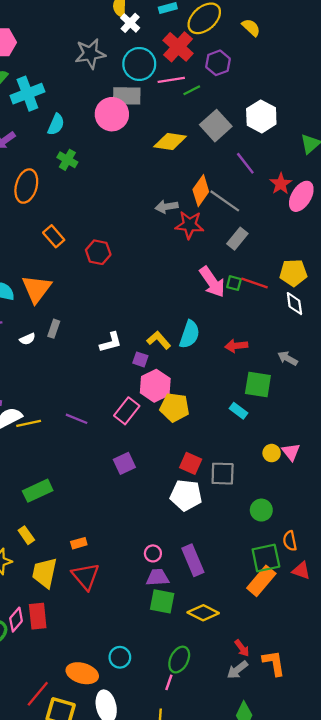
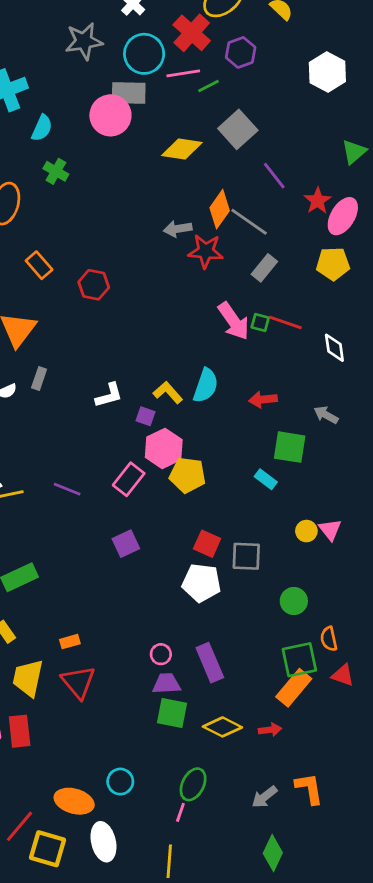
white hexagon: (261, 116) -> (327, 72), moved
yellow pentagon: (293, 273) -> (333, 264), moved
red arrow: (242, 648) -> (270, 730), moved, turned -60

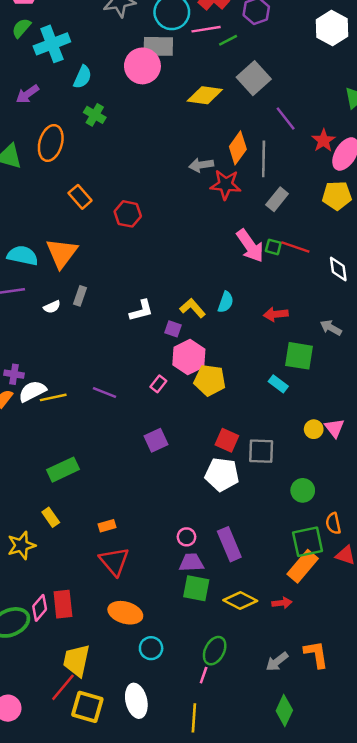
gray line: (249, 222) -> (264, 159), turned 56
cyan semicircle: (206, 385) -> (226, 302), size x0.7
pink rectangle: (129, 479) -> (158, 384), size x0.6
yellow trapezoid: (28, 678) -> (76, 660), moved
orange ellipse: (74, 801) -> (125, 613), moved

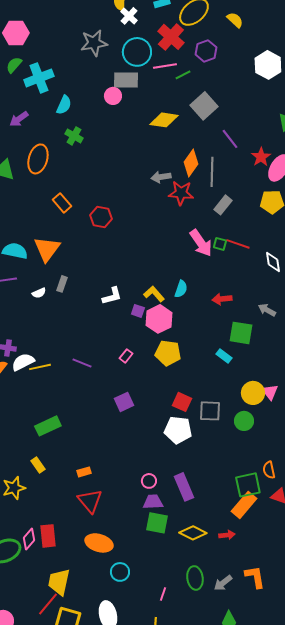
pink circle: (142, 66) -> (113, 96), size x0.6
pink hexagon: (189, 357) -> (159, 319), moved
yellow circle: (314, 429) -> (253, 393), size x1.5
green circle: (303, 490) -> (244, 421), moved
green ellipse: (215, 651) -> (195, 578), moved, turned -35

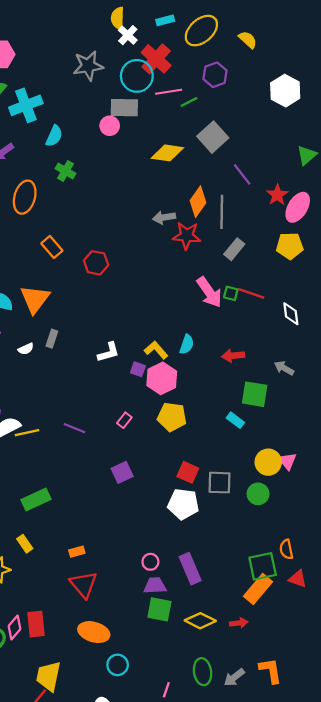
red cross: (171, 37) -> (156, 59), moved

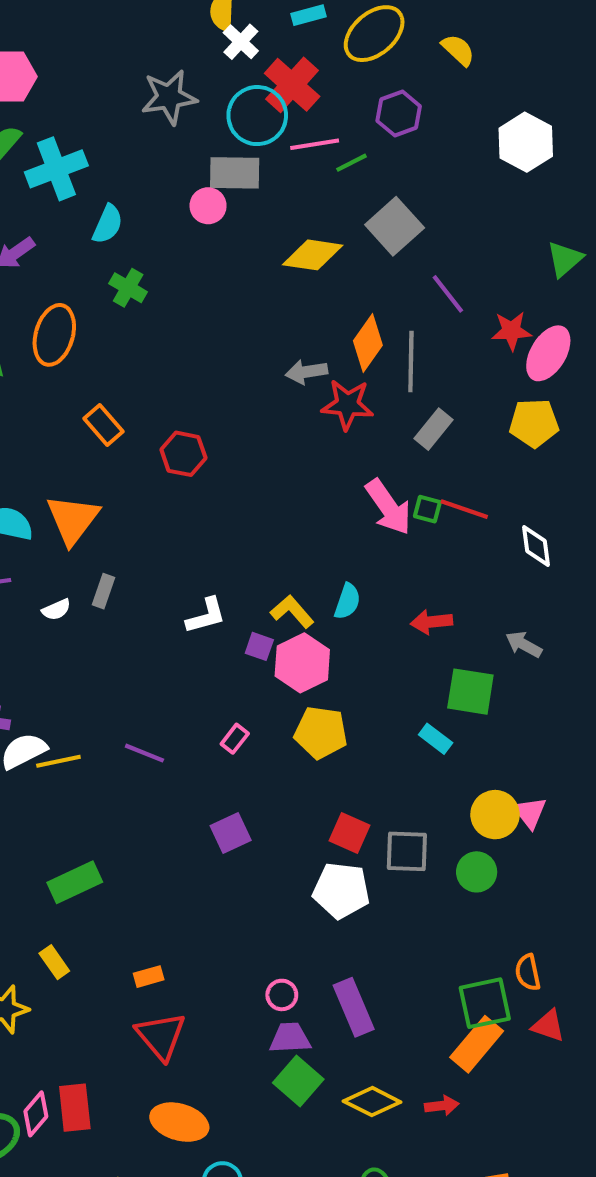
red star: (277, 195) -> (511, 331), turned 30
green square: (159, 609) -> (298, 1081), turned 30

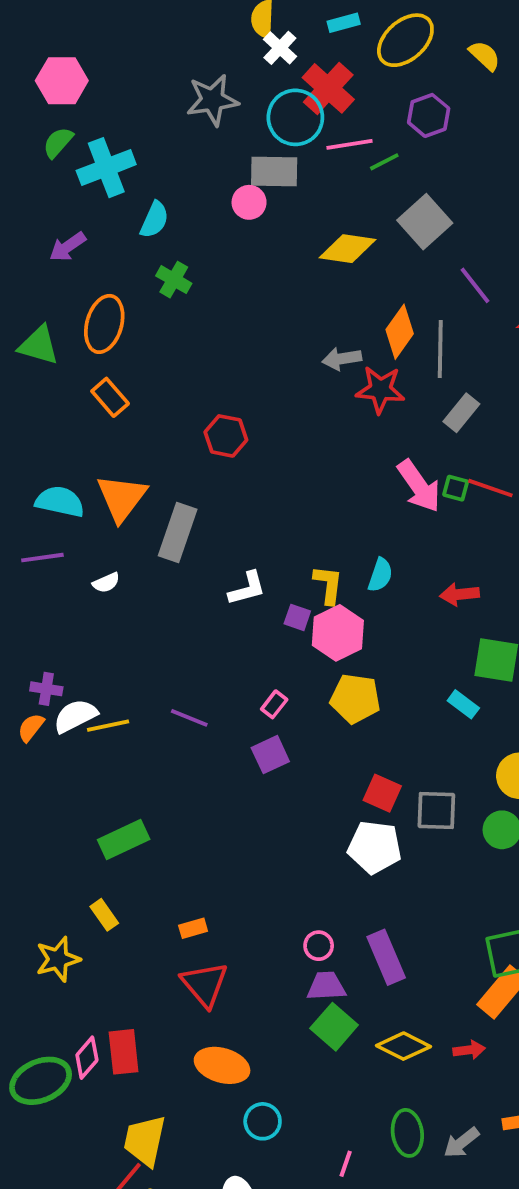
orange rectangle: (103, 425) -> (110, 397), moved
gray rectangle: (103, 591) -> (178, 532), moved, size x1.8
yellow L-shape: (292, 612) -> (328, 585), turned 48
purple square: (231, 833) -> (270, 755), moved

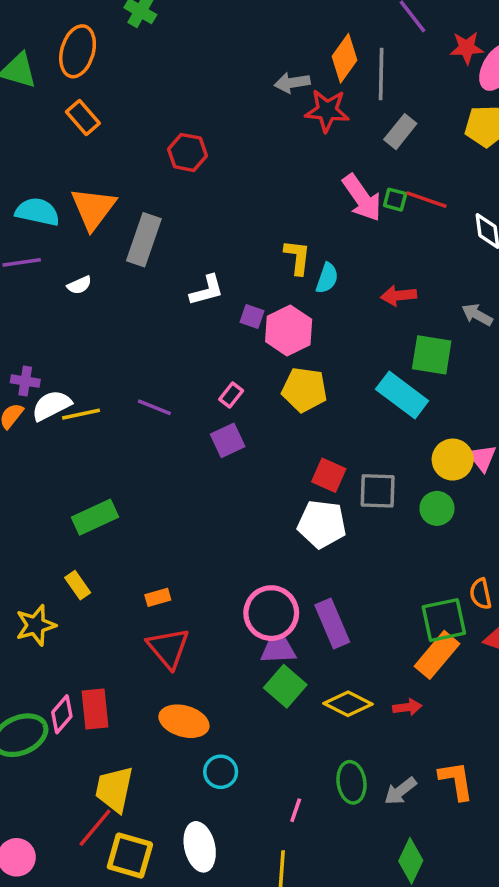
yellow L-shape: (328, 585) -> (297, 257), moved
cyan rectangle: (463, 704) -> (402, 395), size x1.8
pink circle: (319, 946) -> (271, 613), size x2.0

